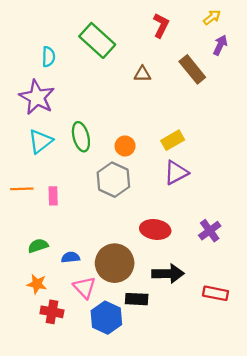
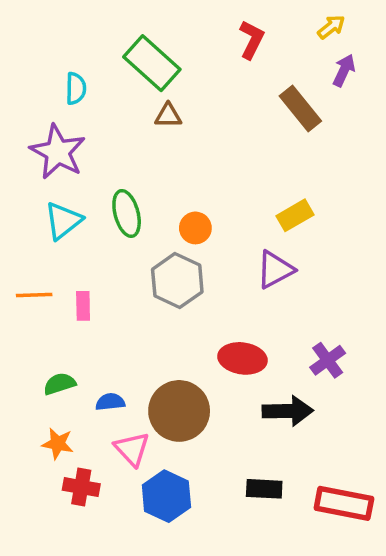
brown triangle: (142, 74) -> (168, 116), moved
yellow rectangle: (173, 140) -> (295, 215), moved
black arrow: (168, 274) -> (288, 411), moved
red rectangle: (215, 293) -> (344, 503), moved, size x1.4
black rectangle: (137, 299) -> (264, 489), moved

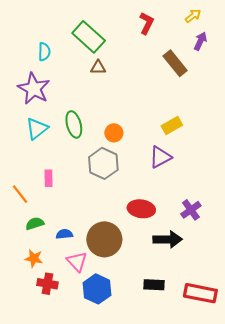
orange line: (34, 295) -> (20, 194), moved, turned 54

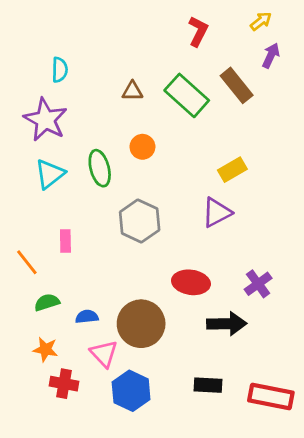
green rectangle: (89, 37) -> (187, 95), moved
orange circle: (114, 133) -> (142, 147), moved

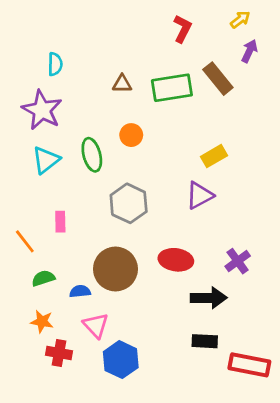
green rectangle: (187, 95) -> (172, 88), turned -51
brown circle: (141, 324) -> (115, 269), moved
black rectangle: (208, 385) -> (205, 341), moved

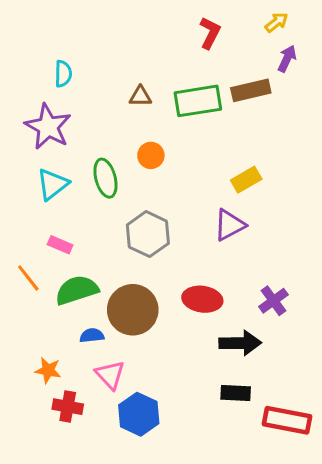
brown rectangle: (218, 79) -> (251, 90), turned -64
pink rectangle: (60, 222) -> (60, 245), moved, turned -66
green semicircle: (43, 278) -> (77, 290), moved, size x1.6

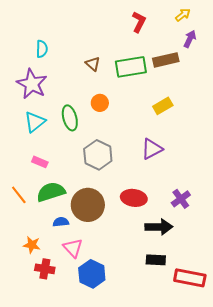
brown triangle: (140, 96) -> (93, 64), turned 42
yellow rectangle: (246, 180) -> (163, 106), moved
orange line: (28, 278) -> (19, 195), moved

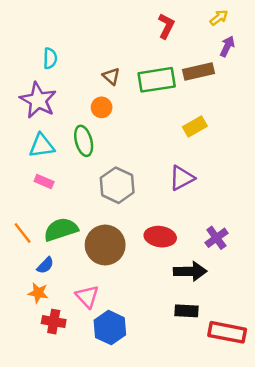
orange circle: (100, 103) -> (102, 107), moved
cyan triangle: (35, 122) -> (42, 146), turned 30
pink rectangle: (40, 162) -> (44, 182), moved
blue semicircle: (61, 222) -> (45, 265), moved, turned 140

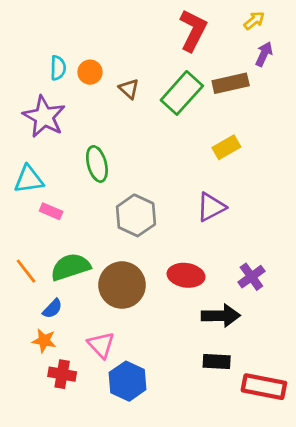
red L-shape: (166, 26) -> (193, 30), size x1.4
green rectangle: (157, 80) -> (182, 93), turned -39
orange circle: (102, 107) -> (90, 72), moved
cyan triangle: (42, 146) -> (29, 179), moved

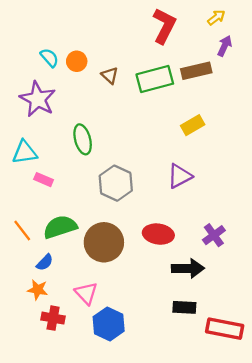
cyan semicircle: (58, 68) -> (49, 58), turned -42
green rectangle: (182, 93) -> (155, 79), turned 33

